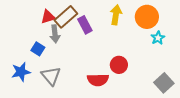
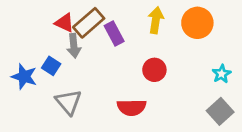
red triangle: (48, 17) -> (64, 23), turned 42
cyan star: (158, 38) -> (222, 74), moved
red circle: (119, 65) -> (154, 70), moved
blue star: (21, 72) -> (24, 77), moved, turned 30

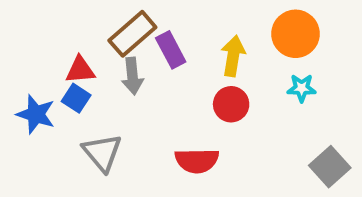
yellow arrow: (156, 20) -> (233, 56), moved
red triangle: (64, 23) -> (80, 70), moved, turned -30
gray arrow: (74, 46) -> (132, 76), moved
cyan star: (222, 74) -> (302, 88), moved, turned 30

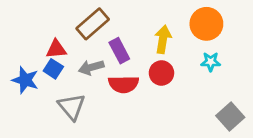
purple rectangle: (171, 50) -> (119, 51), moved
gray arrow: (132, 76) -> (91, 67), moved, turned 80
red semicircle: (197, 161) -> (124, 84), moved

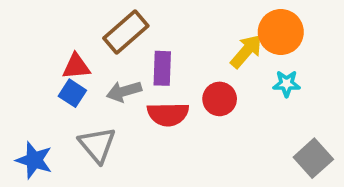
yellow arrow: (163, 39) -> (246, 51), moved, turned 32
purple rectangle: (119, 51) -> (162, 68), turned 30
blue star: (25, 80) -> (34, 160), moved

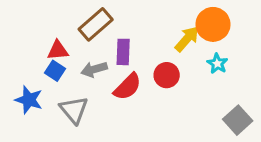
cyan star: (287, 84) -> (217, 64), turned 30
red semicircle: (168, 114) -> (127, 87), turned -44
blue star: (34, 160) -> (29, 100), moved

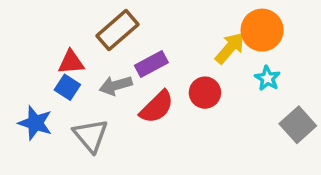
purple rectangle: (123, 52) -> (151, 64), turned 60
gray square: (238, 120) -> (298, 125), moved

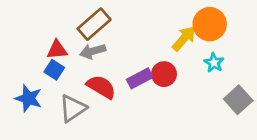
purple rectangle: (151, 64) -> (140, 78), moved
gray arrow: (116, 85) -> (93, 51), moved
red semicircle: (157, 107) -> (101, 87), moved, turned -104
gray triangle: (91, 135) -> (73, 108), turned 36

